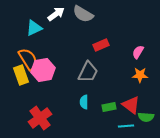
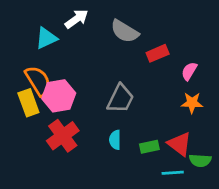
gray semicircle: (83, 14) -> (125, 31), moved
red rectangle: (101, 45) -> (158, 53), moved
red cross: (40, 118) -> (63, 136), moved

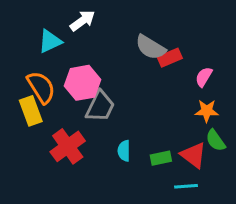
gray semicircle: (125, 31) -> (151, 47), moved
pink hexagon: (59, 96) -> (83, 83), moved
gray trapezoid: (120, 99) -> (100, 106), moved
green semicircle: (200, 160) -> (216, 140), moved, turned 50

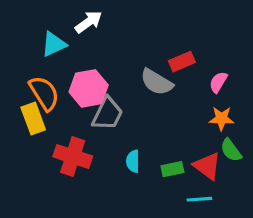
gray semicircle: (151, 47) -> (157, 82), moved
red cross: (68, 146) -> (73, 156), turned -36

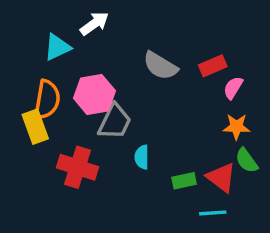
red rectangle: (182, 62) -> (213, 66), moved
gray semicircle: (157, 82) -> (160, 66), moved
orange semicircle: (44, 93) -> (47, 100), turned 42
cyan semicircle: (133, 161) -> (142, 157), moved

